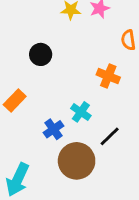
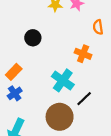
cyan cross: (81, 112) -> (63, 80), size x1.5
blue cross: (54, 129) -> (15, 93), moved

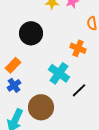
black circle: (33, 38) -> (31, 33), size x1.5
brown circle: (60, 117) -> (41, 107), moved

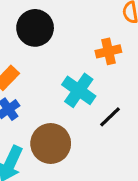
orange cross: (78, 48) -> (108, 51), turned -35

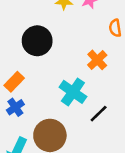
orange cross: (108, 51) -> (97, 60), turned -30

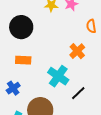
black circle: (37, 41) -> (21, 27), moved
orange rectangle: (14, 82) -> (23, 60), moved, turned 49

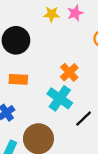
orange cross: (77, 51) -> (69, 72), moved

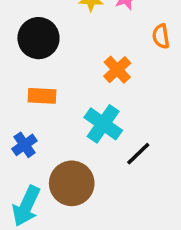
orange cross: (69, 72) -> (117, 70), moved

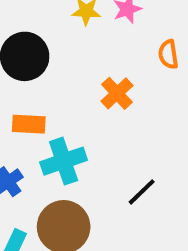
cyan cross: (103, 124) -> (64, 161), moved, turned 36

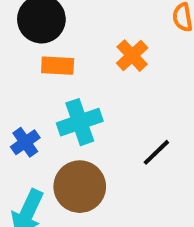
orange rectangle: (29, 124) -> (58, 66), moved

